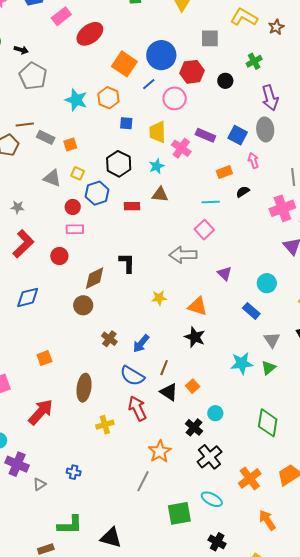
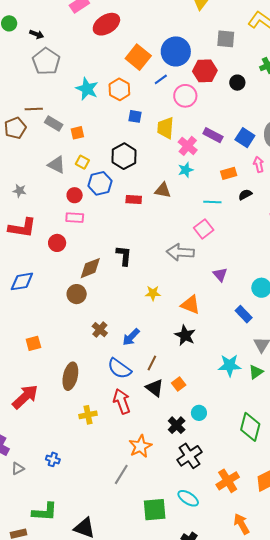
cyan star: (157, 166) -> (186, 170), moved
red L-shape: (23, 244) -> (22, 228), turned 48

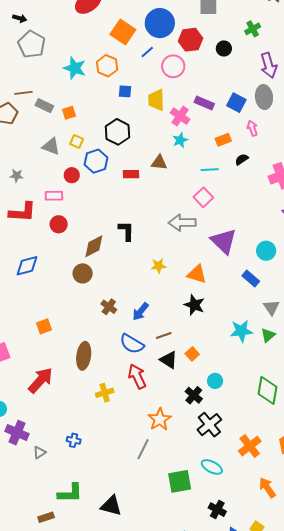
pink rectangle: (75, 218) -> (54, 196), moved
purple triangle: (220, 274) -> (224, 241), size x1.8
brown line: (152, 363) -> (164, 335), turned 49

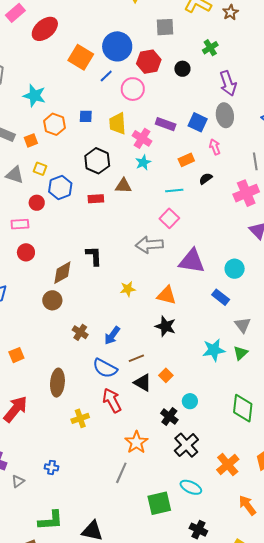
orange hexagon: (107, 66) -> (54, 124), moved
black hexagon: (118, 132) -> (97, 161), moved
purple triangle: (224, 241) -> (192, 261), turned -32

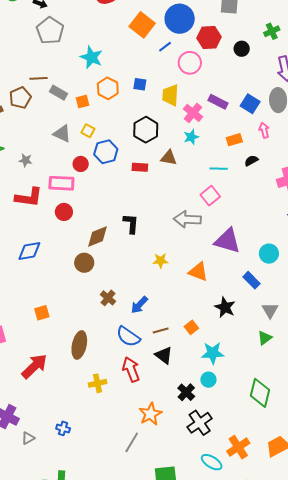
pink rectangle: (20, 224) -> (61, 183), size x1.4
black star: (165, 326) -> (225, 307), moved
cyan star: (214, 350) -> (213, 353), moved
orange square: (166, 375) -> (191, 327), moved
cyan ellipse: (191, 487) -> (212, 462), moved

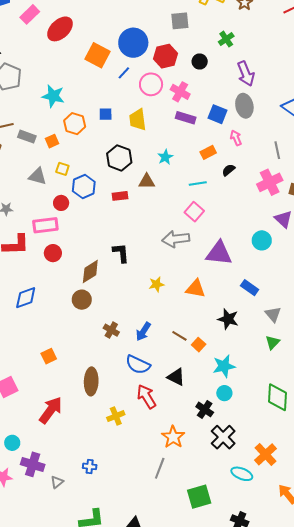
pink cross: (193, 113) -> (180, 92), moved
cyan circle: (269, 254) -> (262, 240), moved
brown line: (161, 331) -> (179, 336), moved, turned 56

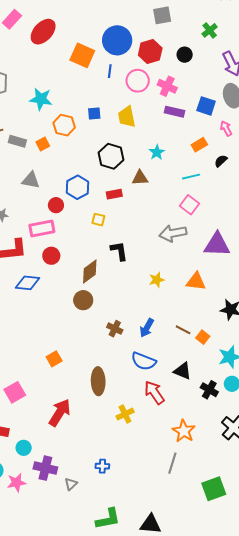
blue line: (124, 73) -> (110, 71), turned -32
yellow square: (62, 169) -> (98, 220), moved
blue diamond: (26, 298) -> (28, 283), moved, turned 30
black cross: (205, 409) -> (209, 390), moved

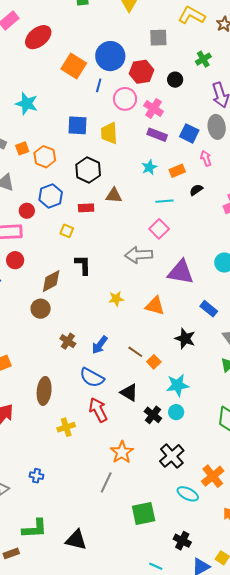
blue square: (94, 114) -> (77, 125), size x1.5
orange hexagon: (64, 125) -> (45, 157), moved
cyan star: (157, 152) -> (149, 167), moved

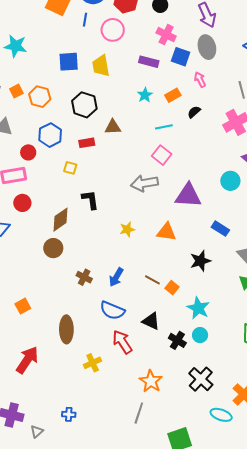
pink cross: (154, 108) -> (166, 35), moved
black star: (185, 338) -> (200, 261), turned -30
cyan star: (178, 385) -> (198, 308), turned -30

